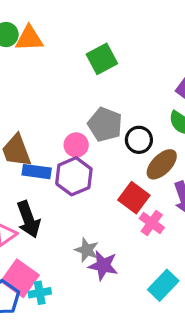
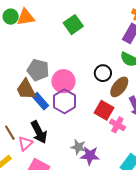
gray pentagon: (105, 124) -> (38, 70), moved
pink circle: (76, 145) -> (63, 81), size x1.5
blue rectangle: (37, 172) -> (40, 101), turned 48

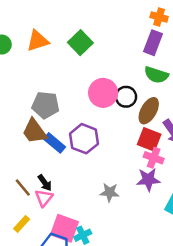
orange triangle: (26, 17) -> (38, 41), moved
pink circle: (63, 81) -> (103, 93), moved
red square: (104, 110) -> (149, 139), moved
black arrow: (39, 132) -> (45, 183), moved, size x0.6
purple star: (90, 156) -> (148, 180), moved

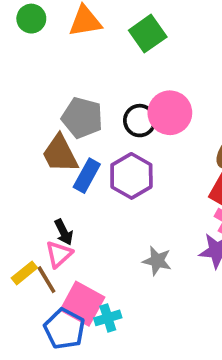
black circle: (126, 97) -> (140, 121), moved
blue rectangle: (54, 143) -> (87, 176), turned 70
brown line: (23, 188) -> (46, 280), moved
yellow rectangle: (22, 224) -> (24, 273), moved

